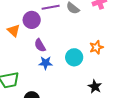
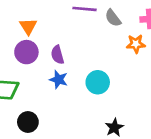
purple circle: (32, 20) -> (26, 52), moved
orange star: (96, 47) -> (136, 44), moved

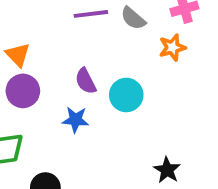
purple semicircle: (57, 55) -> (86, 81), moved
cyan circle: (98, 82) -> (126, 95), moved

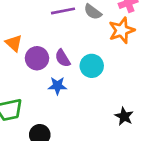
orange star: (172, 47) -> (122, 30), size x1.4
purple circle: (23, 91) -> (37, 58), moved

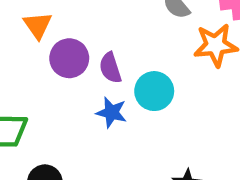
blue star: (57, 86) -> (111, 112), moved

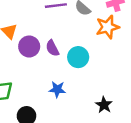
blue star: (111, 112) -> (57, 89), moved

